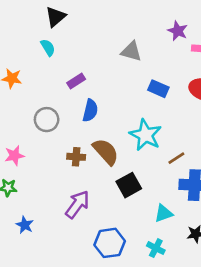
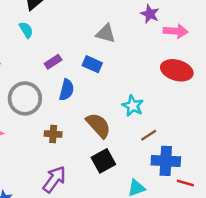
blue rectangle: (158, 89) -> (92, 64), moved
gray circle: (47, 120) -> (25, 98), size x1.4
cyan star: (146, 135) -> (133, 106), moved, size x0.7
brown semicircle: (106, 152) -> (98, 125), moved

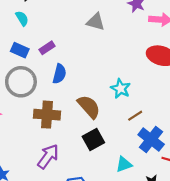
blue rectangle: (92, 64) -> (20, 50), moved
brown cross: (53, 134) -> (47, 115), size x1.6
blue cross: (166, 161) -> (151, 139), turned 35

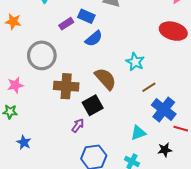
blue rectangle: (20, 50) -> (86, 16), moved
blue semicircle: (59, 74) -> (94, 38), moved, turned 36
black square: (93, 139) -> (93, 105), moved
purple arrow: (48, 156) -> (78, 125), moved, size x0.6

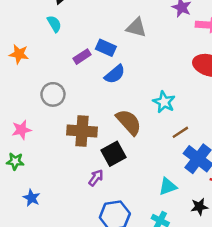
gray circle: (42, 55) -> (53, 94), size x0.7

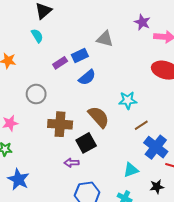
blue rectangle: (106, 48) -> (80, 56), turned -49
cyan star: (164, 102) -> (128, 100), turned -30
purple arrow: (96, 178) -> (72, 163), turned -128
blue star: (32, 198) -> (18, 179), size x1.5

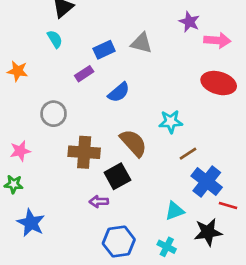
blue rectangle: (80, 56) -> (104, 50), moved
black star: (157, 187) -> (208, 232), size x1.5

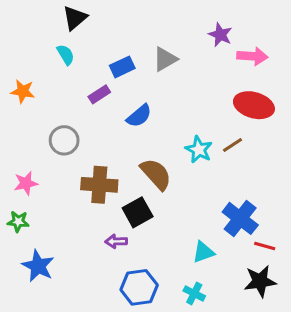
gray triangle: (141, 43) -> (165, 59), turned -45
cyan star: (171, 122) -> (199, 150), turned 30
brown line: (188, 154) -> (232, 145), moved
black star: (208, 232) -> (260, 281), moved

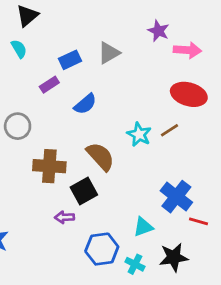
black star: (260, 281) -> (174, 257), moved
blue hexagon: (139, 287) -> (102, 249), moved

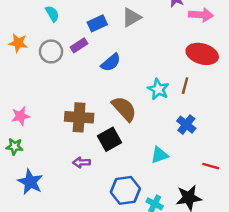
gray circle: (18, 126) -> (51, 51), moved
brown line: (169, 130) -> (185, 86), turned -42
blue cross: (176, 197) -> (186, 125), moved, size x0.7
purple arrow: (65, 217) -> (81, 162), moved
cyan triangle: (143, 227) -> (159, 155), moved

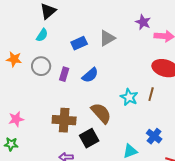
cyan semicircle: (52, 14) -> (42, 35), turned 64
purple rectangle: (79, 45) -> (64, 74), moved, turned -40
blue cross: (186, 125) -> (154, 136), moved

